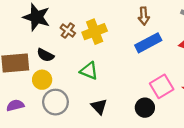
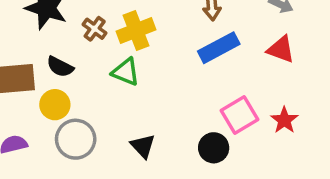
green triangle: (89, 71) -> (126, 72), moved

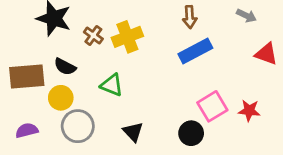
red triangle: (281, 49) -> (266, 54), moved
green triangle: (126, 72) -> (112, 85), moved
red star: (284, 120) -> (249, 111), turned -30

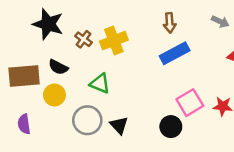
gray circle: (78, 126) -> (87, 120), moved
purple semicircle: (27, 130) -> (24, 124), turned -84

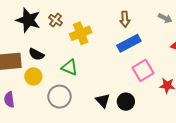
brown cross: (84, 39) -> (55, 20), moved
pink square: (190, 103) -> (143, 70), moved
black triangle: (119, 125) -> (103, 101), moved

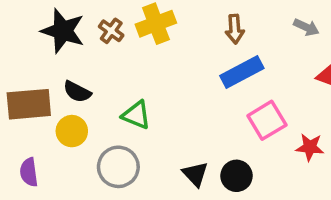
yellow cross: (81, 33) -> (156, 24), moved

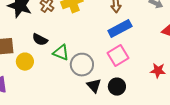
black semicircle: (77, 92) -> (40, 40), moved
pink square: (267, 120) -> (118, 56), moved
gray circle: (118, 167) -> (82, 65), moved

